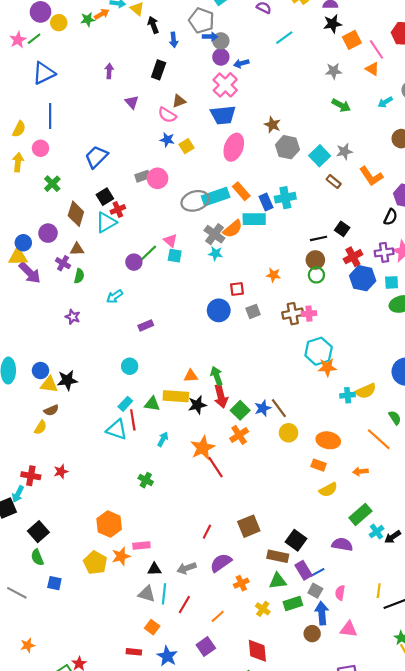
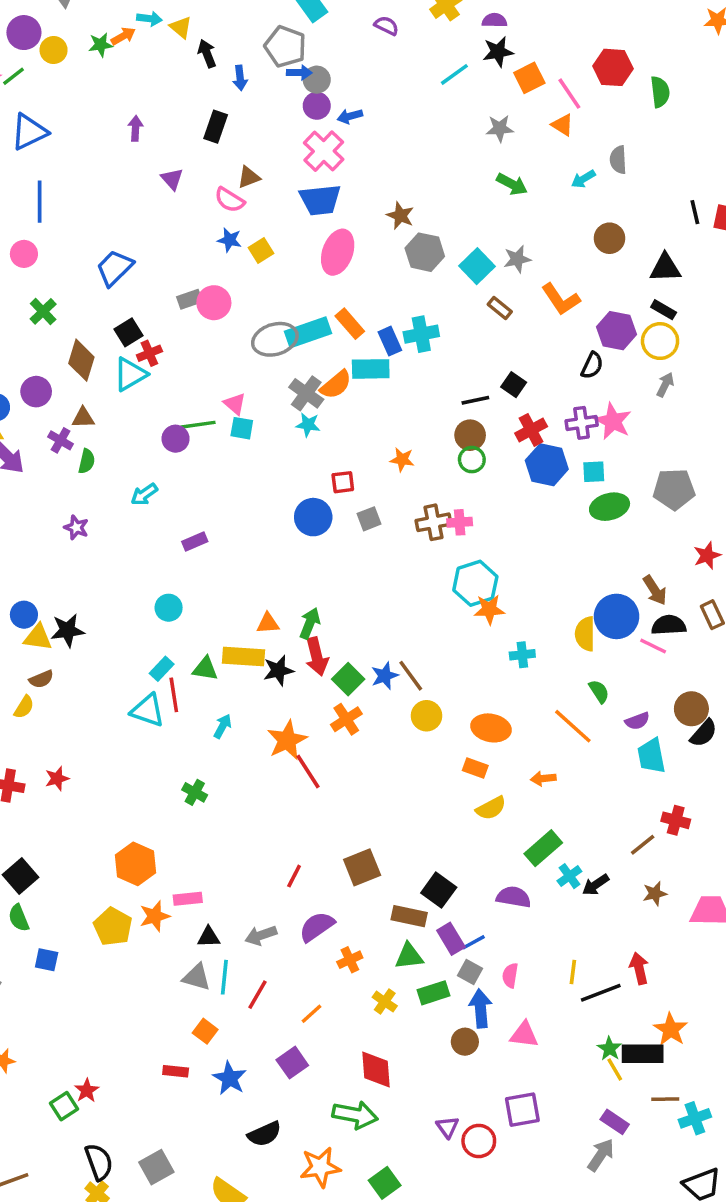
cyan line: (284, 38) -> (454, 74), moved
green line: (148, 253) -> (198, 425), turned 36
green arrow: (217, 376) -> (310, 623), turned 42
yellow semicircle: (366, 391) -> (585, 634), moved, turned 114

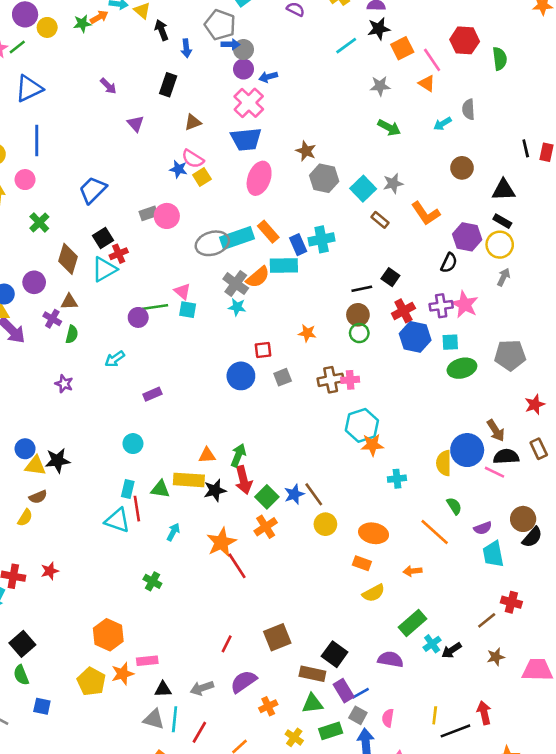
purple arrow: (135, 128) -> (108, 86), turned 132
pink semicircle: (230, 200) -> (193, 159), moved
cyan rectangle: (162, 669) -> (128, 489), turned -30

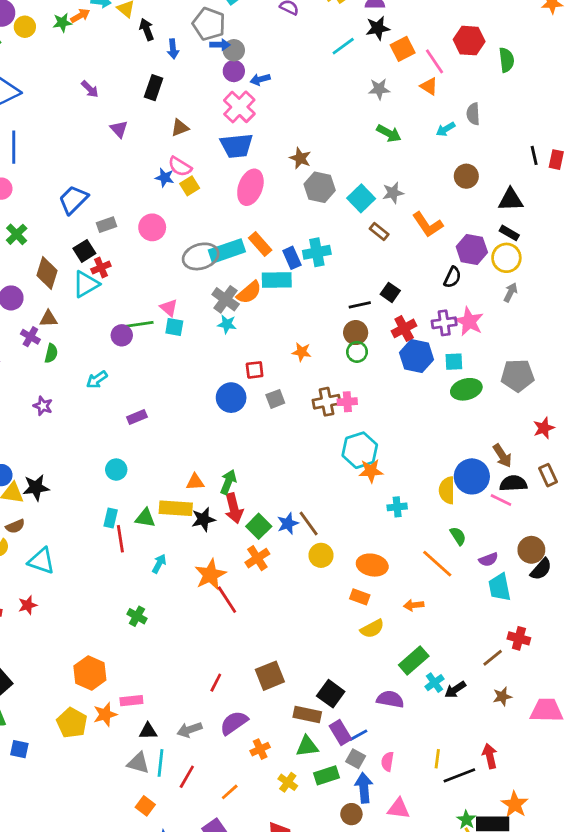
gray rectangle: (149, 213) -> (107, 225), moved
cyan triangle: (117, 520) -> (41, 561), moved

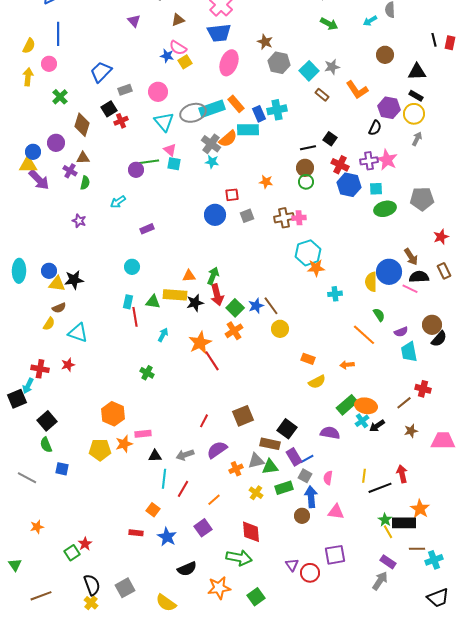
cyan triangle: (86, 284) -> (164, 122), moved, turned -40
red cross: (404, 328) -> (340, 165), turned -36
orange ellipse: (372, 565) -> (366, 406), moved
yellow pentagon: (72, 723) -> (100, 450), turned -30
gray triangle: (138, 763) -> (256, 461), moved, turned -30

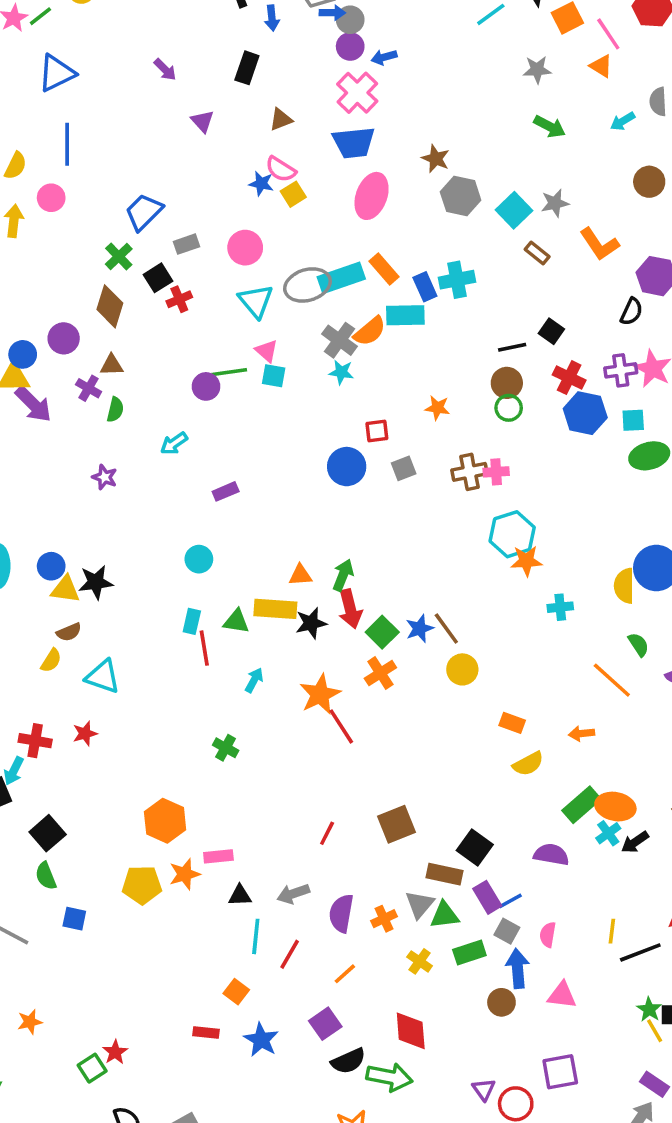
green cross: (60, 97) -> (119, 256), moved
purple semicircle: (217, 450) -> (341, 913), moved, turned -45
gray triangle: (256, 461) -> (420, 904), turned -36
black semicircle: (187, 569) -> (348, 1061), moved

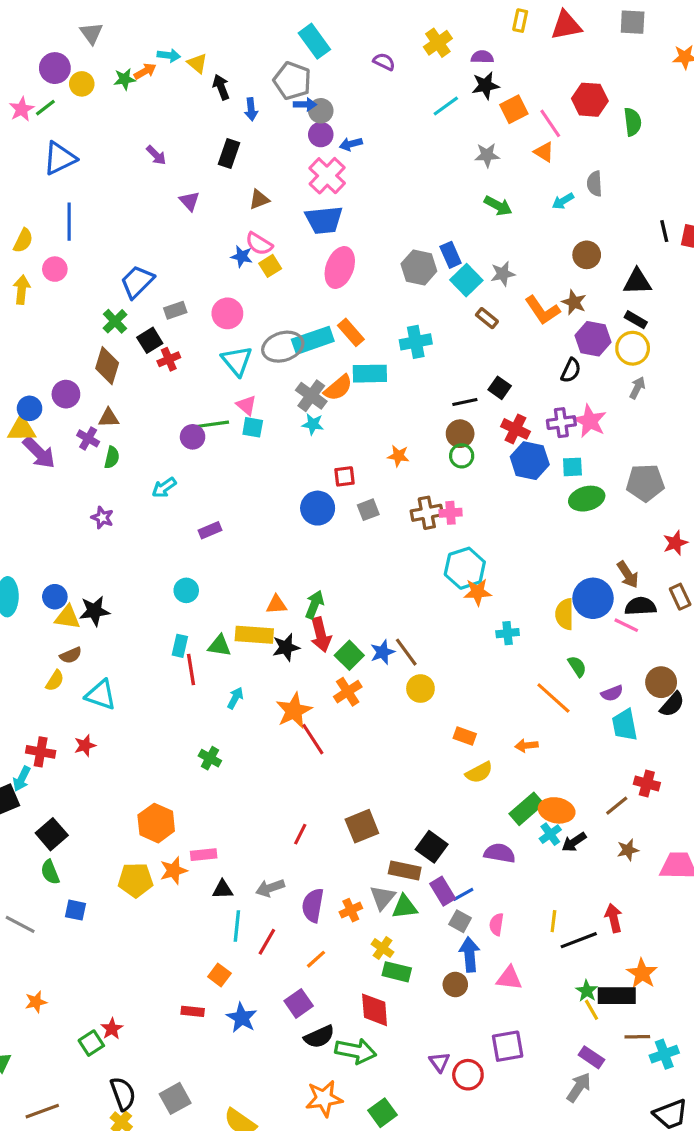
brown star: (436, 159) -> (574, 302), moved
blue rectangle: (425, 287) -> (451, 255), moved
green rectangle: (469, 952) -> (397, 972), moved, turned 32

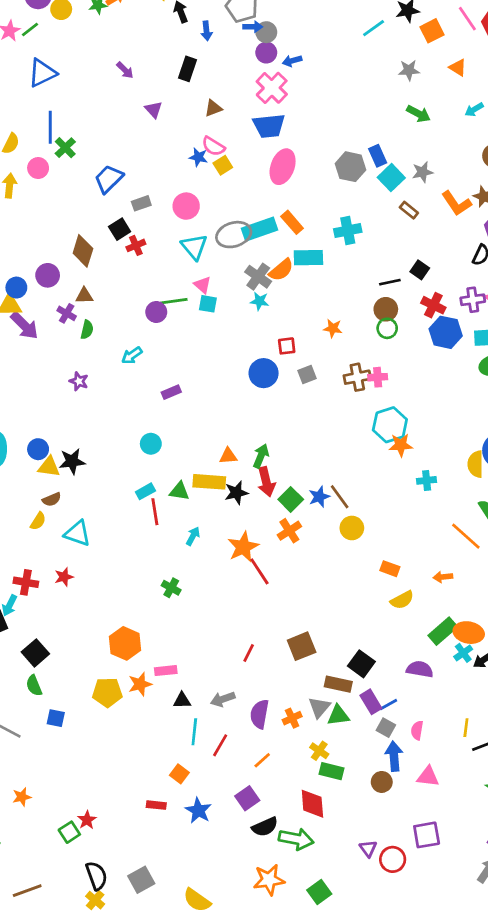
pink line: (550, 123) -> (467, 19), moved
green cross: (115, 321) -> (65, 148), moved
cyan rectangle: (180, 646) -> (145, 491), turned 48

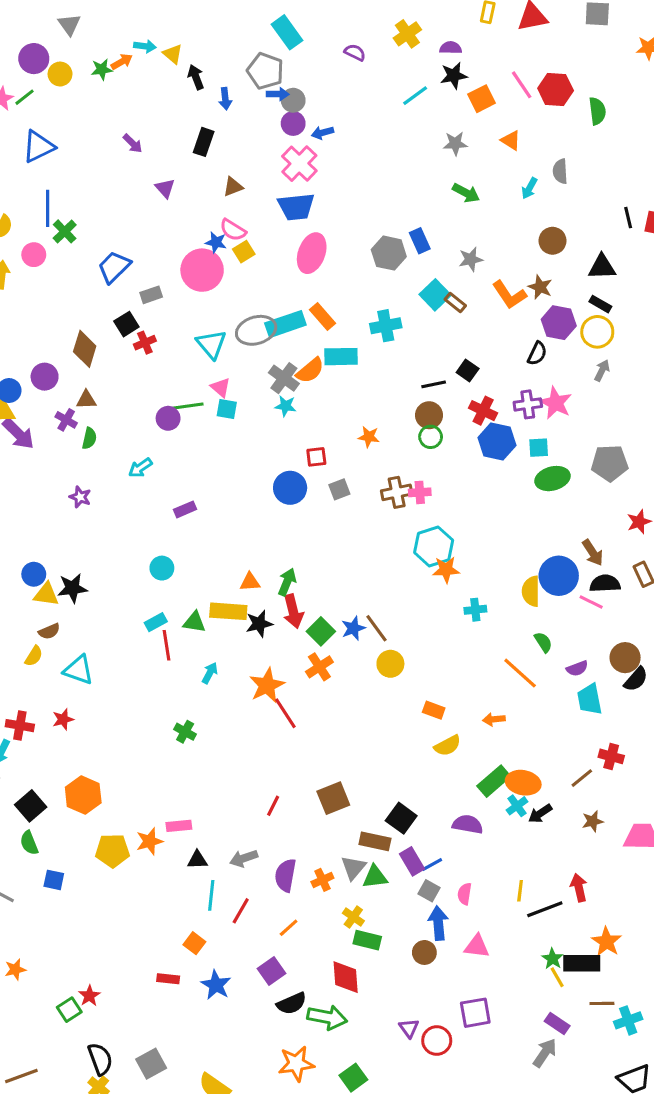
cyan arrow: (474, 110) -> (529, 188), turned -30
cyan square: (391, 178) -> (435, 295), moved
pink circle: (186, 206) -> (202, 270), moved, size x1.4
orange hexagon: (125, 643) -> (83, 795), moved

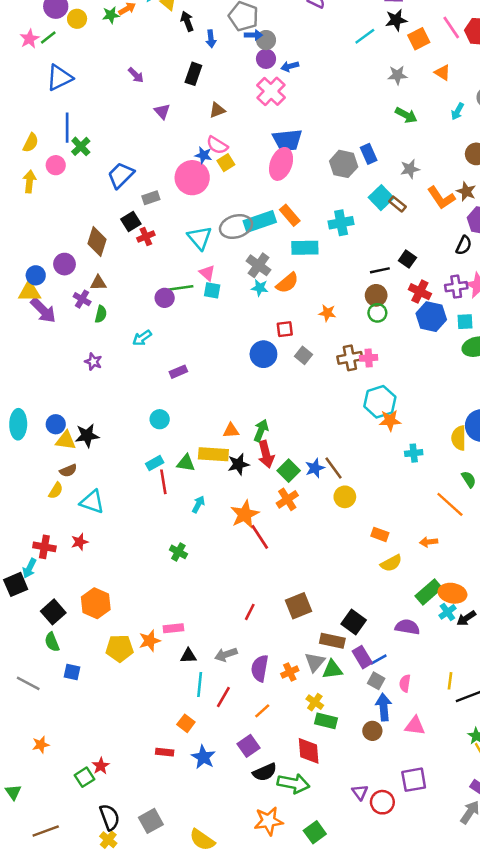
blue trapezoid: (296, 207) -> (287, 140), moved
orange semicircle: (310, 370) -> (287, 283), moved
gray square: (339, 489) -> (304, 355), turned -30

